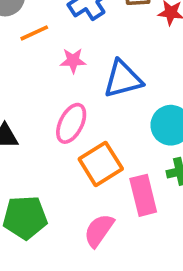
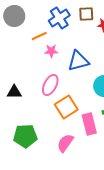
orange line: (34, 33) -> (39, 36), moved

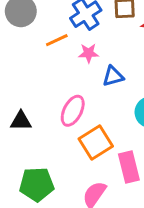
pink star: (51, 51) -> (89, 53), moved
blue triangle: (78, 61) -> (113, 76), size x0.7

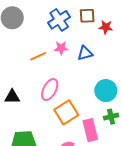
orange line: (57, 40) -> (38, 56), moved
blue triangle: (113, 76) -> (85, 53), moved

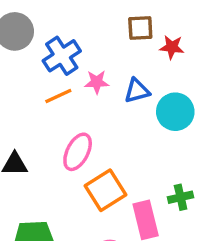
blue cross: (59, 20) -> (62, 56), moved
cyan circle: (106, 91) -> (175, 112), moved

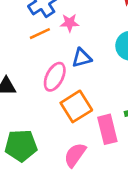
blue triangle: (137, 91) -> (82, 58), moved

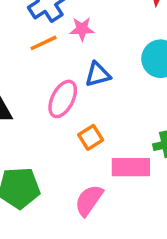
orange square: (76, 106) -> (91, 137), size x0.6
pink rectangle: (107, 129) -> (131, 167), turned -76

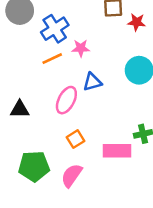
orange square: (91, 137) -> (76, 139), moved
pink semicircle: (89, 200) -> (72, 175), moved

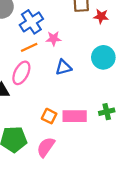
pink ellipse: (66, 100) -> (21, 73), moved
orange square: (76, 139) -> (49, 116), turned -32
pink rectangle: (117, 151) -> (75, 116), moved

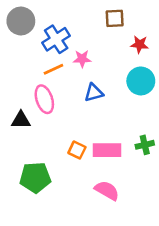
red star: (101, 16) -> (139, 44), moved
pink ellipse: (21, 73) -> (44, 99), turned -45
pink semicircle: (46, 147) -> (107, 190), moved, turned 85

